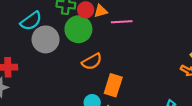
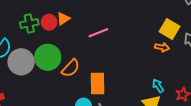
pink line: (122, 22) -> (98, 33), moved
green circle: (78, 29) -> (48, 57), moved

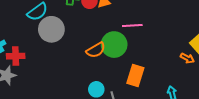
green circle: (48, 57) -> (114, 45), moved
orange rectangle: (98, 84) -> (135, 75), moved

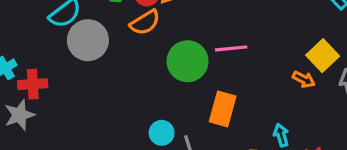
pink line: (132, 25) -> (231, 48), moved
orange semicircle: (96, 50) -> (145, 22), moved

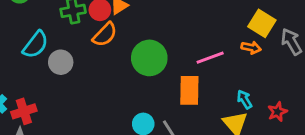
gray circle: (88, 40) -> (61, 62), size x0.7
pink line: (231, 48) -> (210, 58), moved

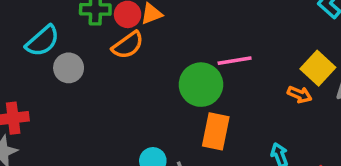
green circle: (149, 58) -> (201, 85), moved
pink line: (210, 58) -> (235, 61), moved

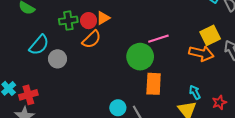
yellow square: (318, 68) -> (210, 35), turned 30
orange arrow: (300, 95) -> (201, 53), size x1.6

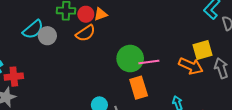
pink line: (158, 39) -> (149, 62), moved
gray circle: (58, 59) -> (47, 36), moved
orange rectangle: (154, 84) -> (139, 88), turned -30

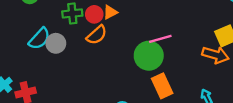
pink line: (149, 62) -> (160, 39), moved

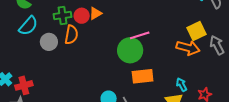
orange semicircle: (97, 35) -> (71, 35), moved, turned -36
cyan semicircle: (39, 39) -> (28, 26), moved
orange rectangle: (162, 86) -> (143, 76), turned -70

